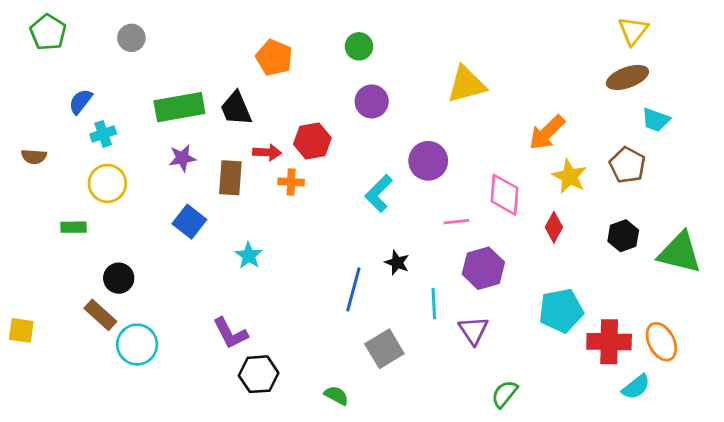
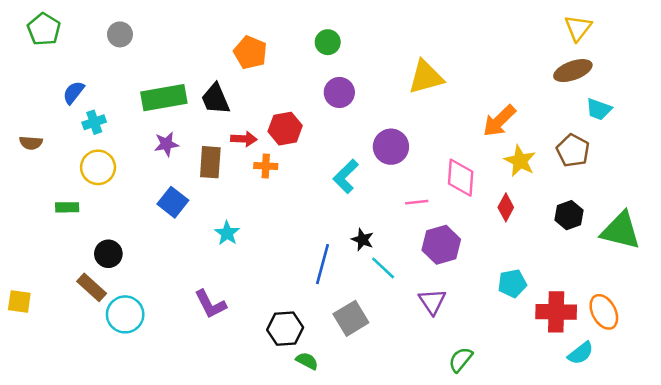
cyan line: (434, 304) -> (383, 268), moved, turned -44
cyan pentagon: (561, 311) -> (512, 283), size x0.7
black hexagon: (259, 374) -> (285, 329), moved

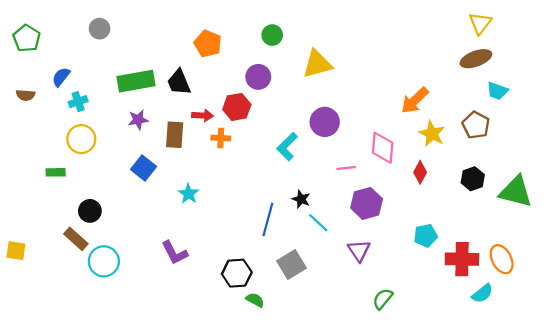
green pentagon: (44, 29) -> (27, 38), moved
yellow triangle: (426, 77) -> (317, 64), moved
purple circle: (339, 92) -> (258, 77), moved
brown semicircle: (31, 143) -> (26, 95), moved

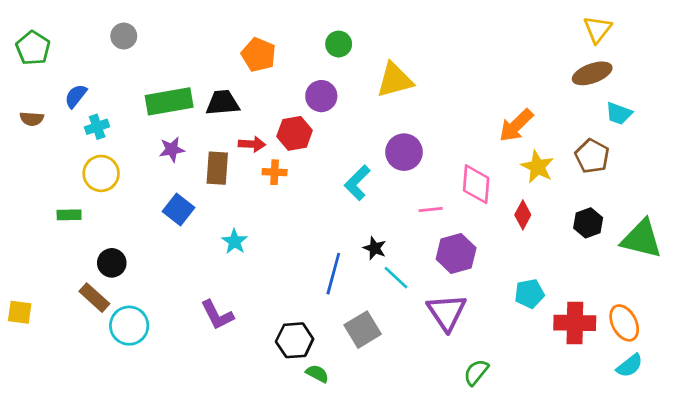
black trapezoid: (179, 82) -> (223, 103), turned 108
purple triangle: (359, 251) -> (447, 312), size x1.4
cyan semicircle: (482, 293) -> (630, 366), moved

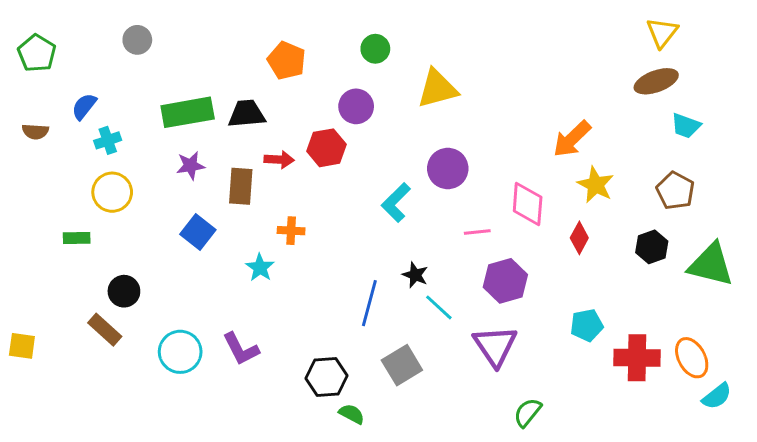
brown pentagon: (592, 156) -> (675, 191), moved
orange cross: (275, 172) -> (291, 231), moved
cyan circle: (129, 326) -> (180, 352), moved
cyan semicircle: (630, 366) -> (717, 396), moved

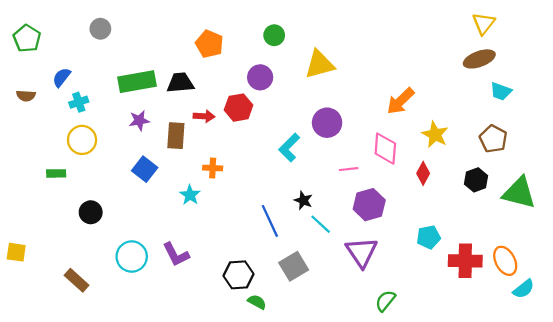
orange arrow: (572, 139) -> (400, 101), moved
blue line: (369, 303) -> (270, 221), turned -40
brown rectangle: (105, 330) -> (77, 280), moved

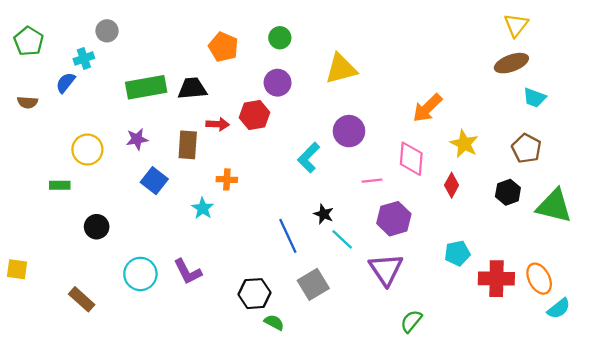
green circle: (274, 35) -> (280, 38), moved
cyan cross: (79, 102) -> (84, 58), moved
purple star: (139, 121) -> (137, 139), moved

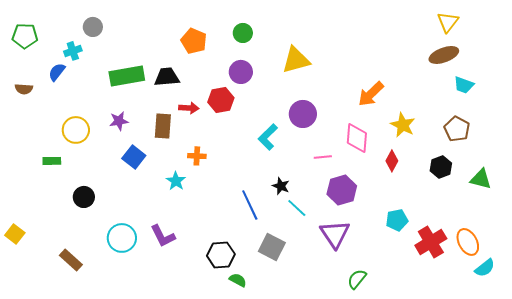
green pentagon: (29, 41) -> (25, 36), turned -30
green triangle: (554, 206) -> (481, 179), size x0.7
yellow square: (17, 269) -> (15, 234), turned 30
red cross: (496, 279) -> (431, 242), turned -32
gray square: (313, 284) -> (272, 247), turned -32

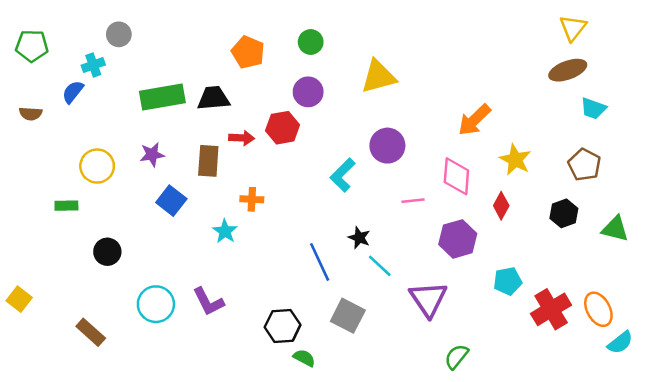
purple hexagon: (342, 190) -> (458, 239), moved

